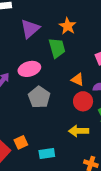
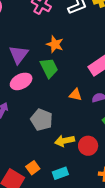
pink ellipse: (29, 69) -> (21, 81), moved
red circle: (83, 101) -> (88, 146), moved
yellow arrow: (79, 131) -> (65, 141), moved

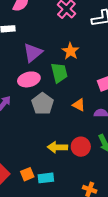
gray pentagon: (42, 120) -> (43, 104), moved
red circle: (88, 146) -> (81, 147), moved
orange square: (33, 168) -> (27, 174), moved

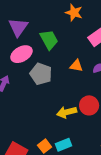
orange star: (70, 51) -> (74, 13), moved

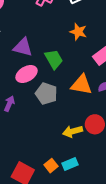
purple triangle: (18, 27) -> (23, 47), turned -50
orange triangle: (76, 66) -> (81, 85), size x1.6

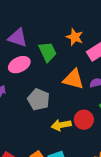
orange star: (78, 32) -> (75, 37), moved
gray pentagon: (46, 94) -> (39, 99), moved

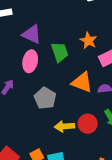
pink ellipse: (19, 65) -> (30, 61), turned -60

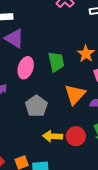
purple triangle: (32, 34) -> (14, 38), moved
orange triangle: (82, 82) -> (75, 94), turned 45

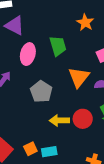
orange star: (86, 54) -> (85, 23), moved

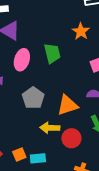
orange triangle: (79, 77) -> (67, 105), moved, turned 30
red circle: (83, 119) -> (71, 138), moved

